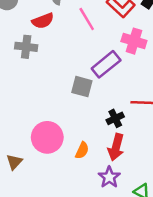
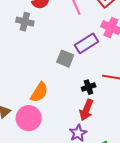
pink circle: (47, 137) -> (29, 118), moved
orange semicircle: (82, 150) -> (39, 92), moved, size x1.5

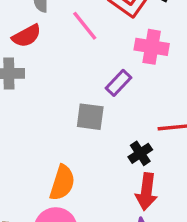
purple rectangle: (86, 43) -> (119, 83), size x0.7

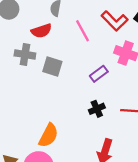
gray square: (90, 117) -> (52, 67), moved
black cross: (140, 153) -> (97, 109), moved

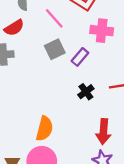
gray square: (52, 67) -> (55, 49), moved, turned -30

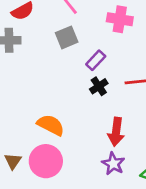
purple rectangle: (80, 57) -> (96, 60), moved
orange semicircle: (44, 129) -> (51, 125), turned -80

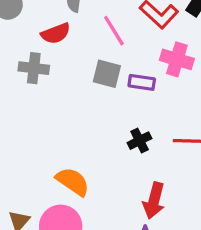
gray square: (67, 37) -> (107, 74), turned 30
purple rectangle: (96, 60) -> (142, 82), moved, turned 48

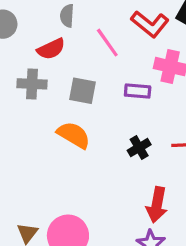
gray square: (107, 74) -> (83, 91), moved
orange semicircle: (73, 182) -> (74, 135), moved

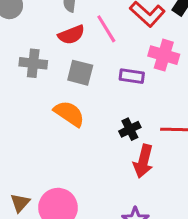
red semicircle: (51, 49) -> (71, 35), moved
red arrow: (157, 205) -> (143, 161), moved

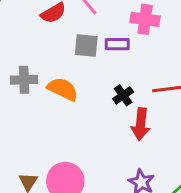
gray cross: (33, 63) -> (24, 80), moved
gray square: (80, 73) -> (86, 46), moved

